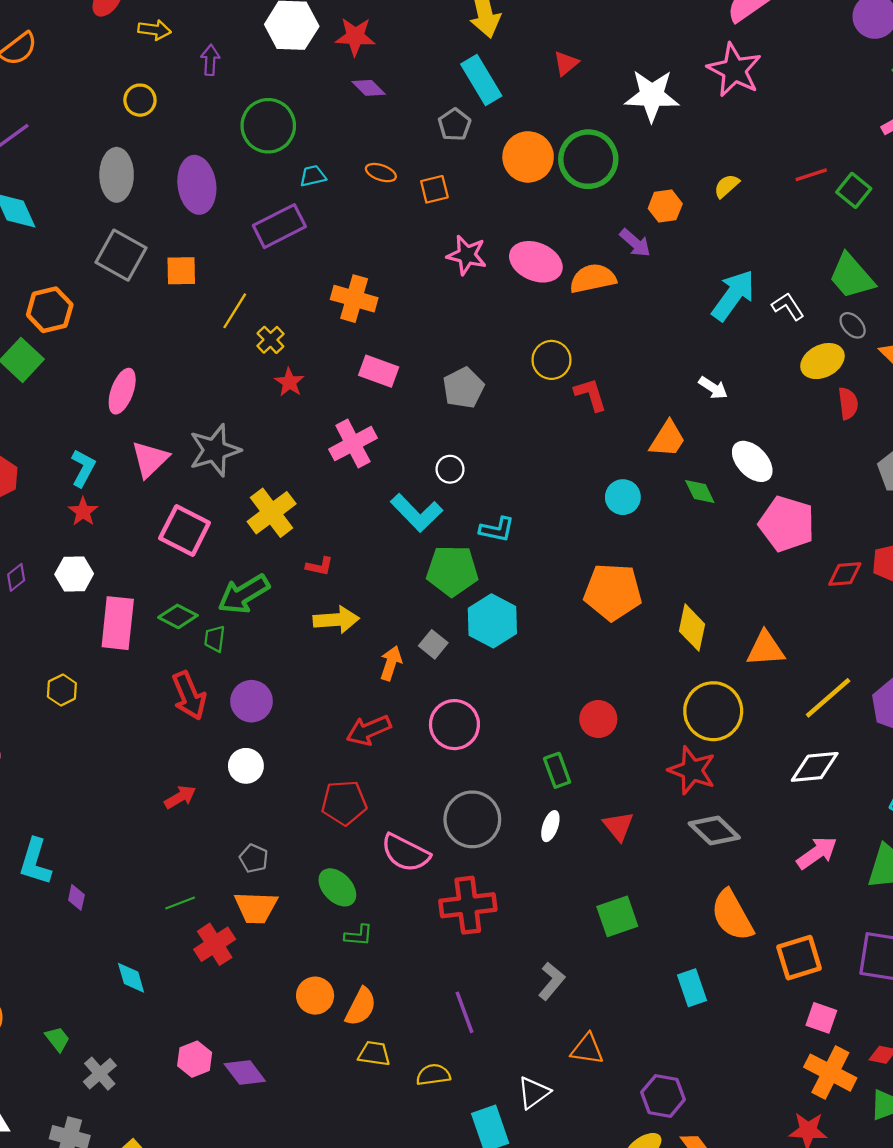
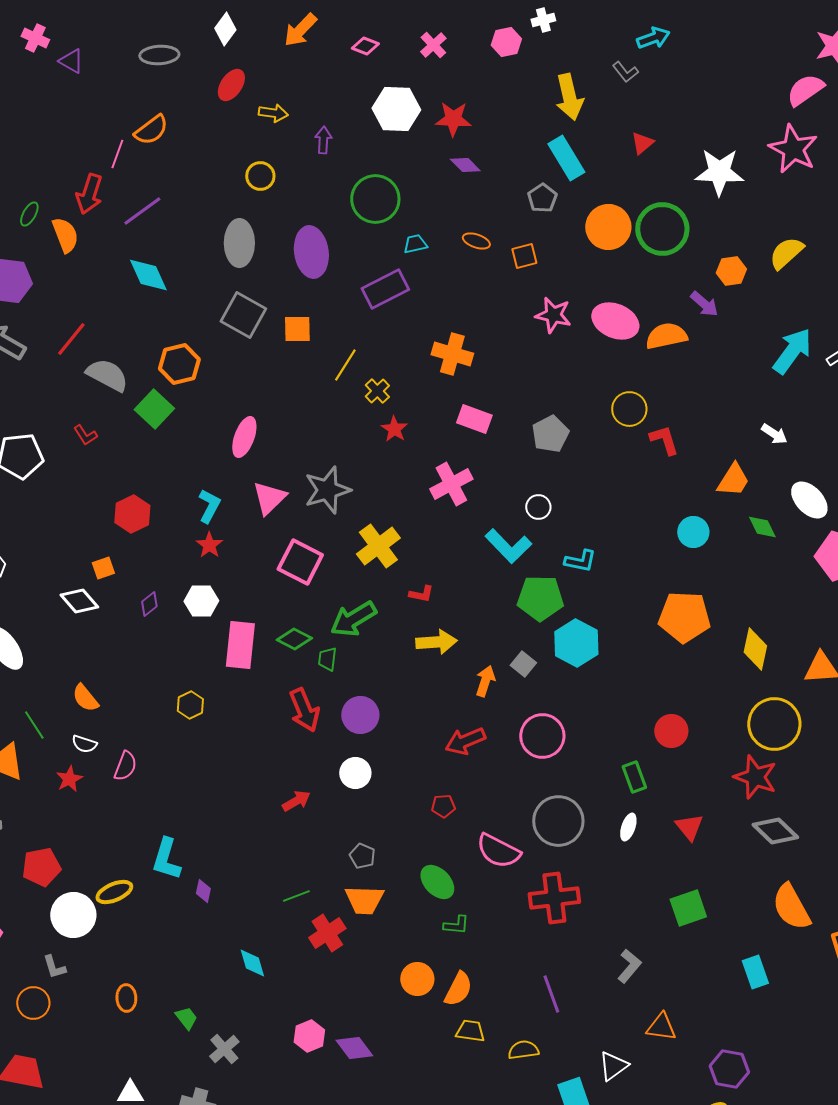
yellow semicircle: (727, 186) -> (786, 253), size x1.5
red pentagon: (344, 803) -> (443, 806), size x0.6

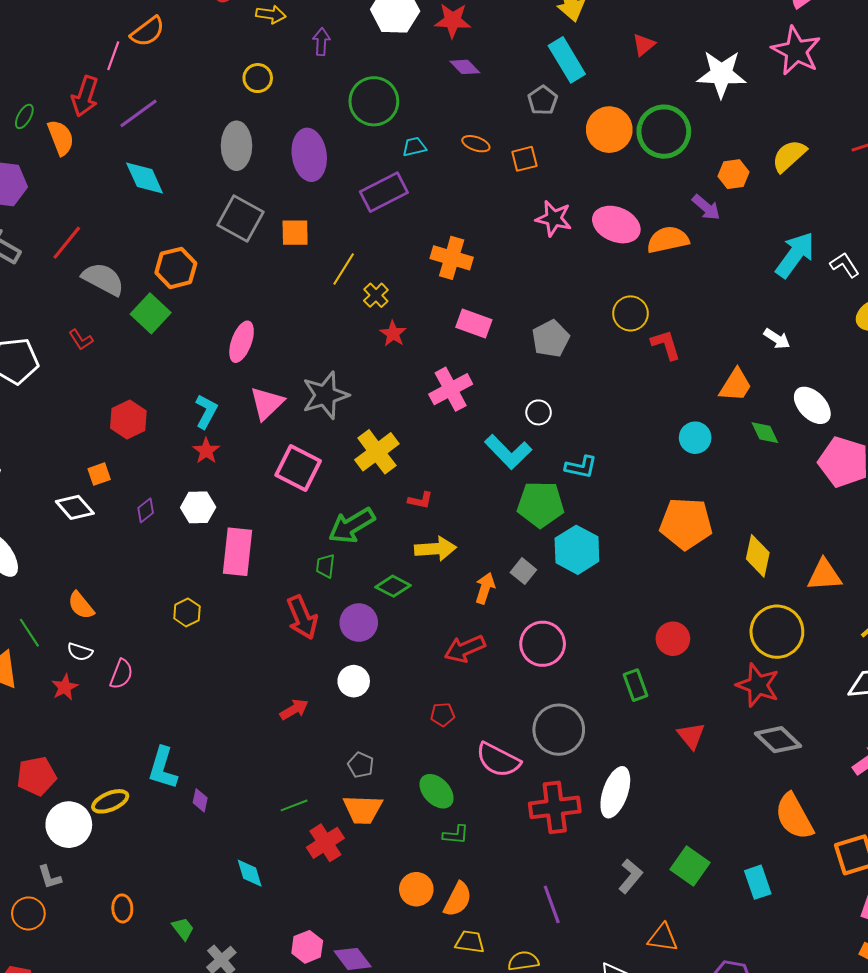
green diamond: (294, 639) -> (393, 586), moved
white ellipse: (628, 827) -> (615, 792), moved, size x1.8
green square: (688, 908) -> (690, 866), moved, turned -36

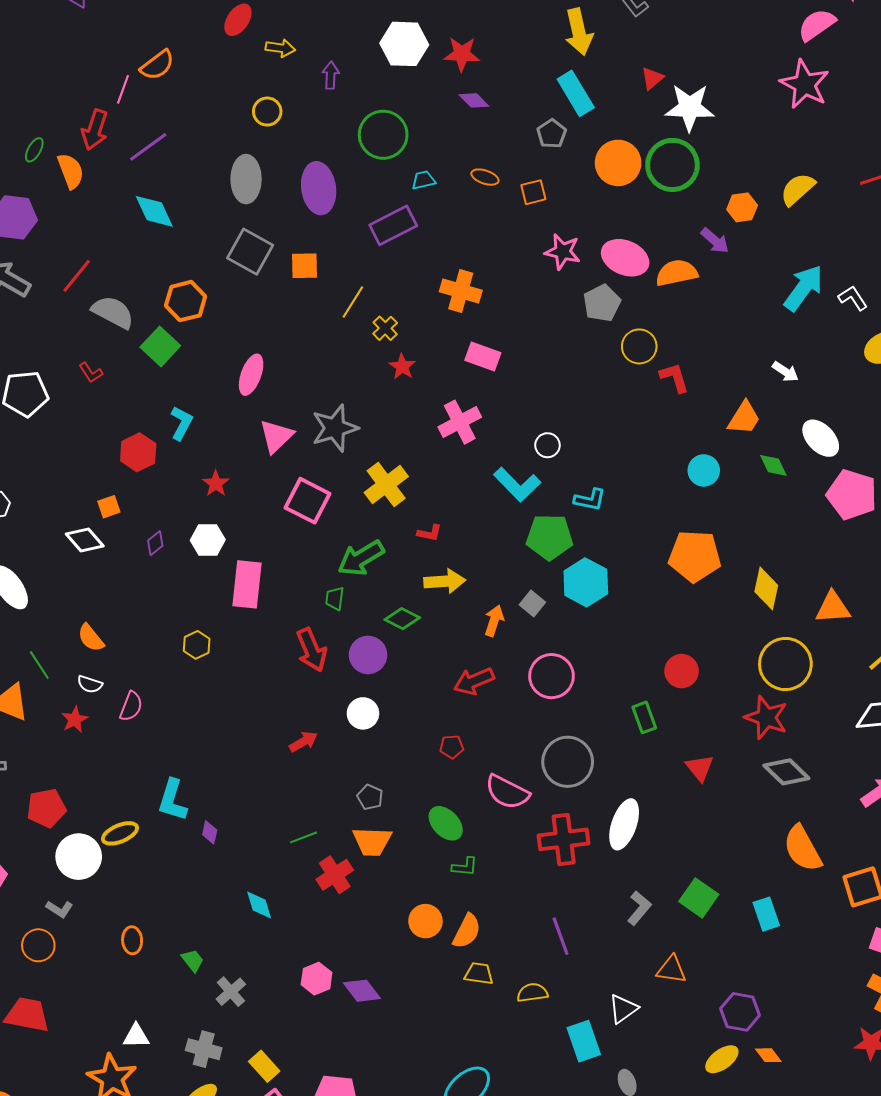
white star: (721, 74) -> (690, 107), moved
gray pentagon: (551, 339) -> (602, 303), moved
cyan L-shape: (206, 411) -> (181, 423), moved
gray L-shape: (50, 877) -> (60, 909), turned -40

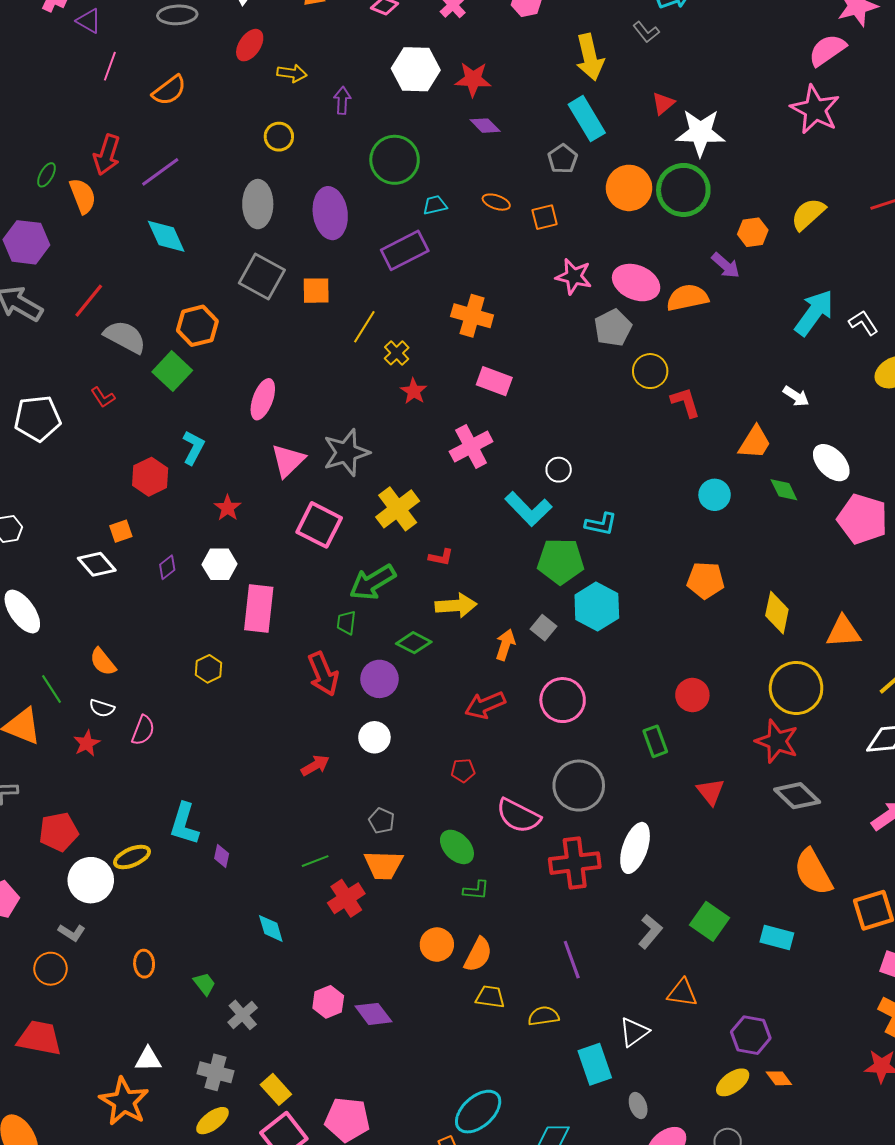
pink line: (123, 89) -> (110, 66), moved
orange pentagon: (695, 556) -> (705, 580), size x0.7
cyan rectangle: (766, 914) -> (777, 937), turned -56

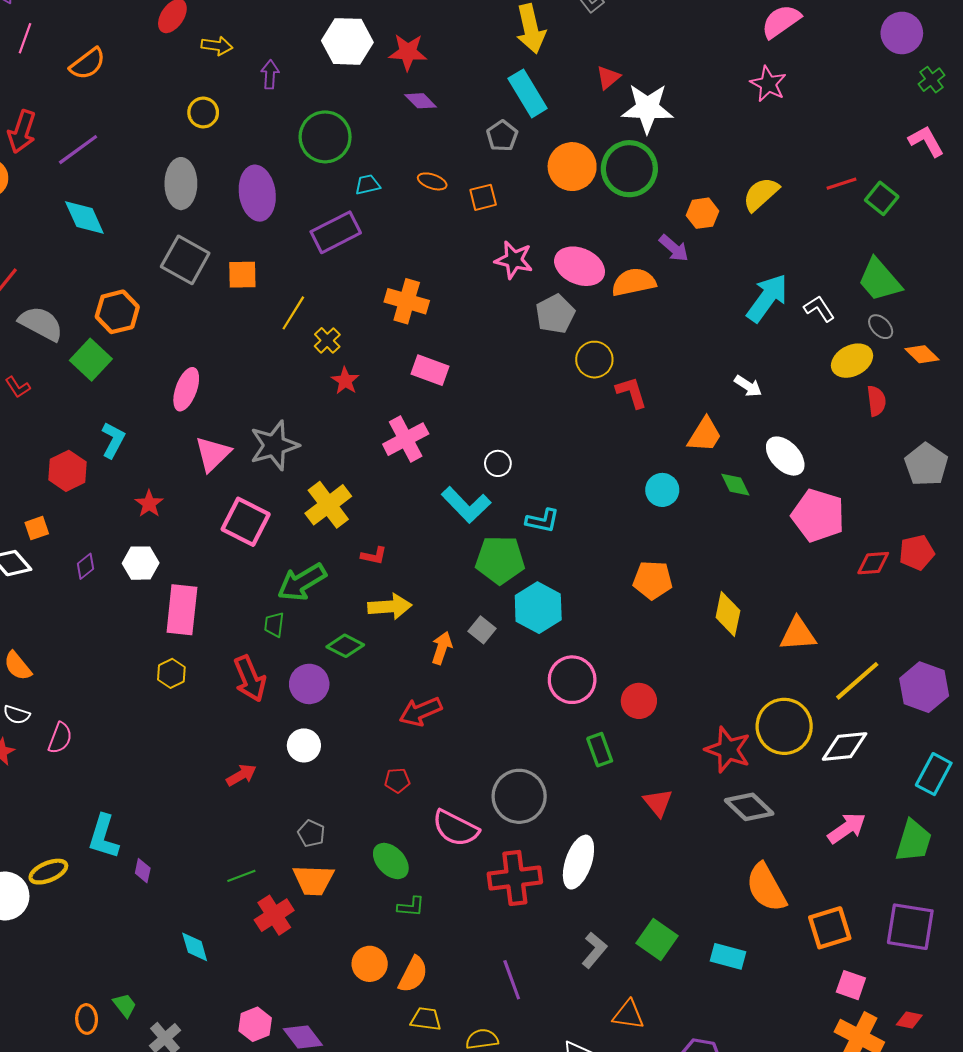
pink star: (815, 109) -> (768, 84), size x0.7
yellow hexagon: (208, 669) -> (171, 673), moved
yellow circle: (796, 688) -> (784, 726), moved
pink circle: (563, 700) -> (572, 680), moved
orange ellipse: (144, 964) -> (87, 1019), moved

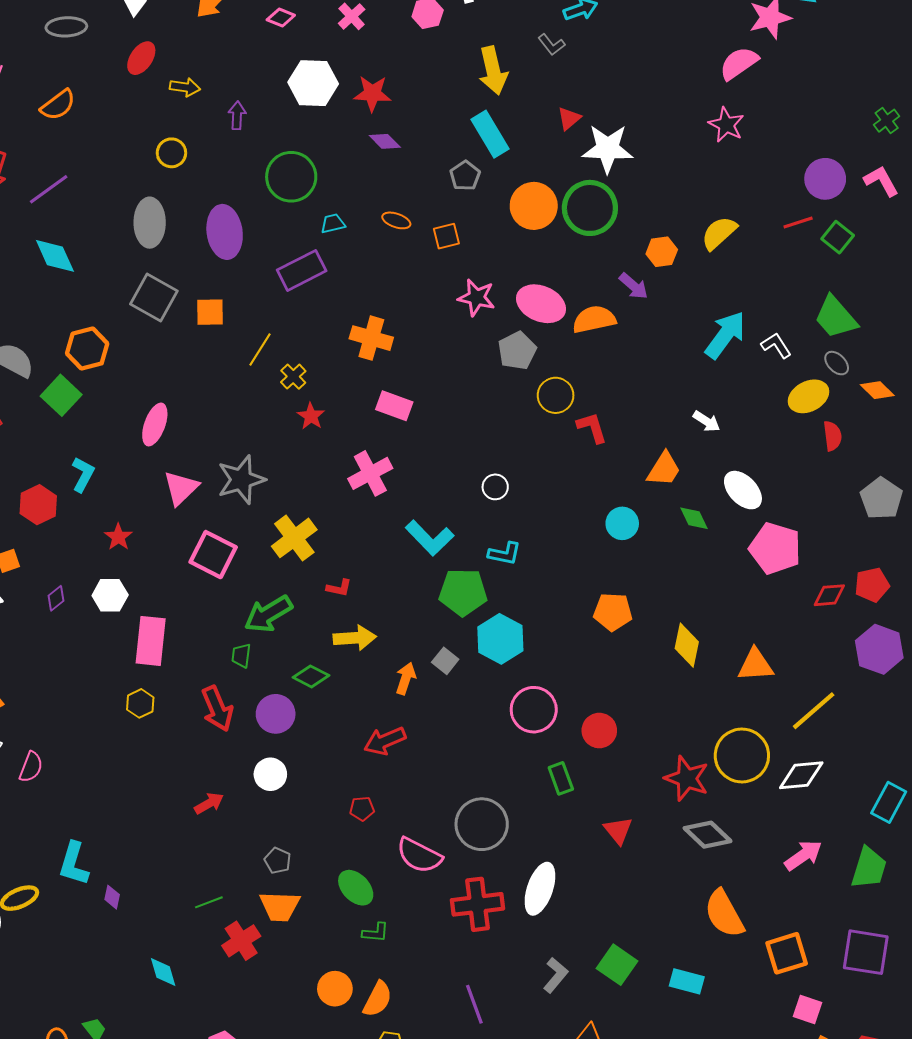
purple circle: (902, 33) -> (825, 179), moved
white circle: (498, 463) -> (495, 487), moved
purple hexagon: (924, 687) -> (879, 649), moved

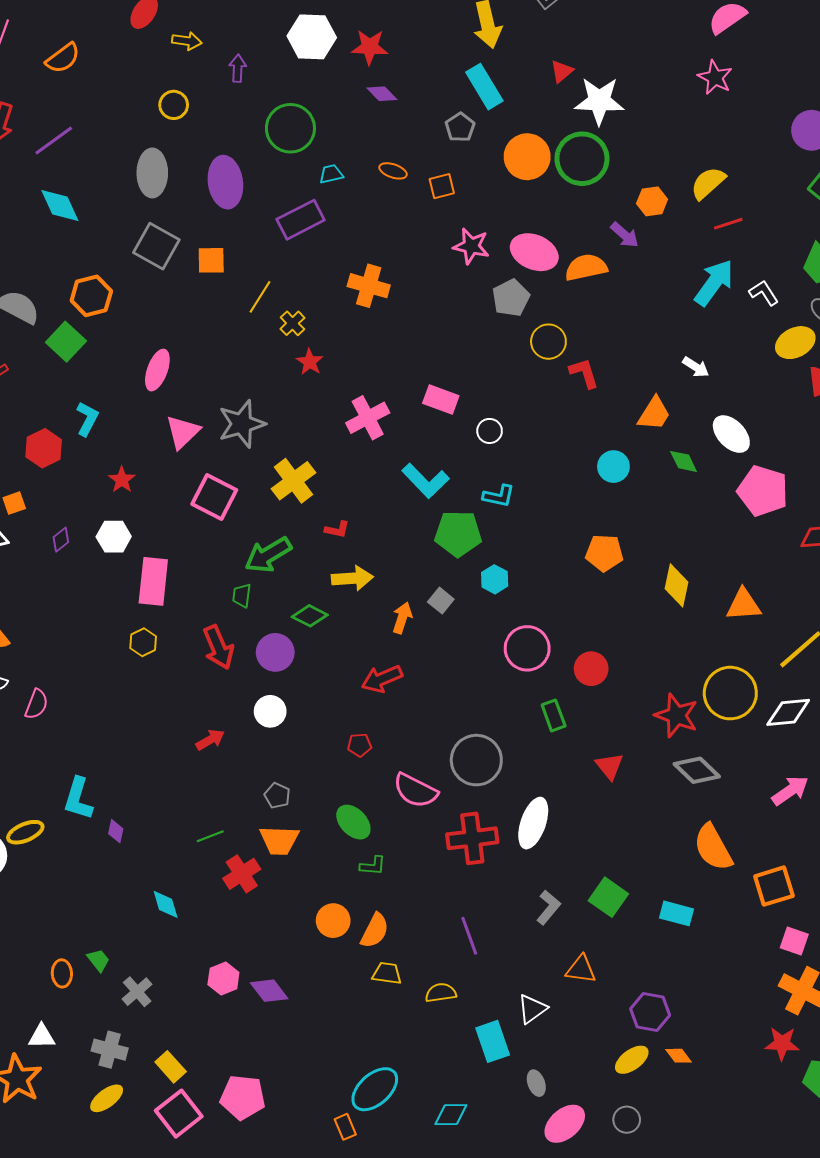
red line: (798, 223) -> (728, 224), moved
pink rectangle: (394, 406) -> (441, 399), moved
cyan hexagon: (500, 639) -> (495, 579), size x0.6

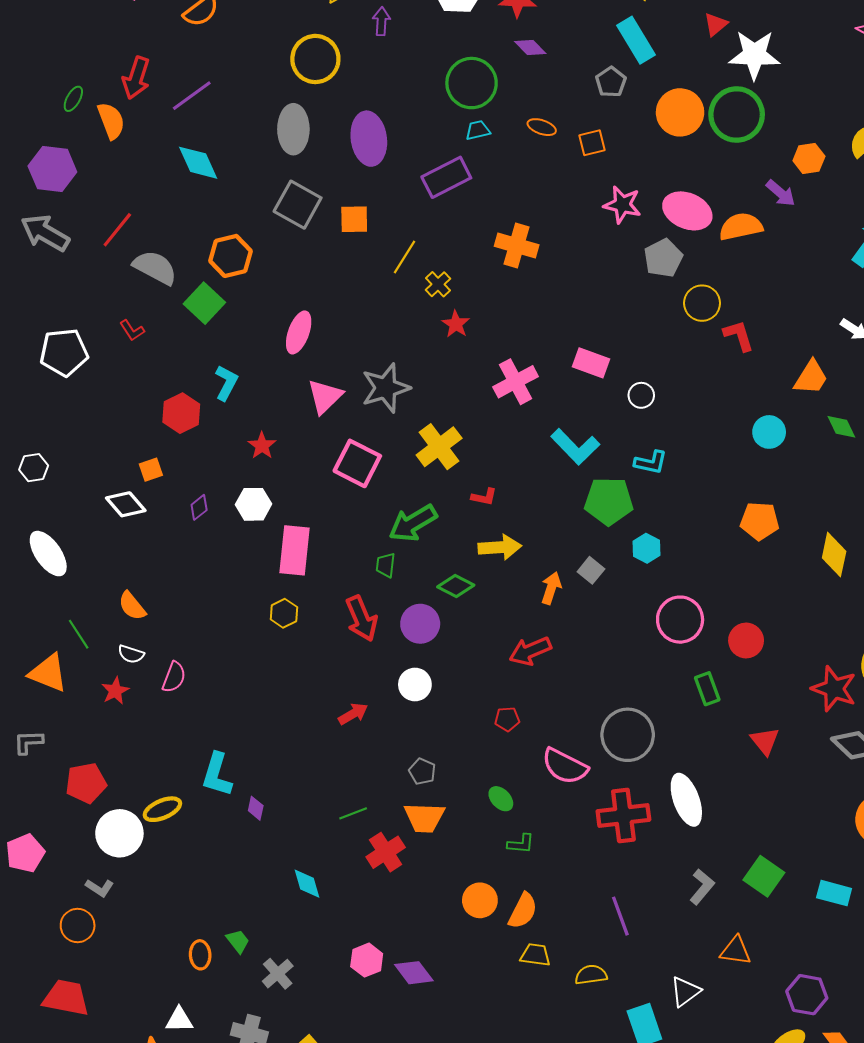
yellow circle: (174, 105) -> (315, 59), size x1.6
green circle: (290, 128) -> (472, 83), moved
green ellipse: (353, 822) -> (501, 799), size x0.7
white ellipse: (533, 823) -> (686, 800), turned -39

